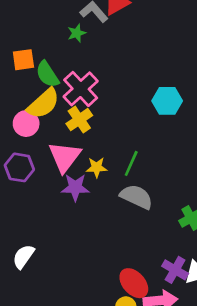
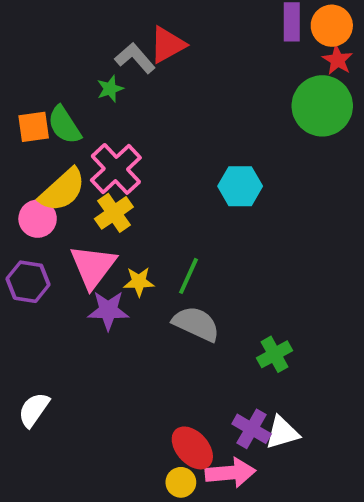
green semicircle: (47, 74) -> (64, 125), moved

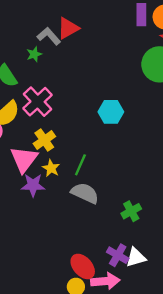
yellow cross: (114, 213) -> (44, 140), moved
yellow star: (139, 282) -> (51, 168), turned 30

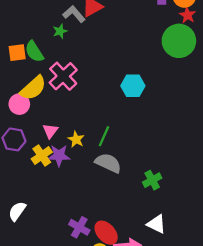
yellow cross: (44, 140) -> (42, 155), moved
pink triangle: (24, 159) -> (50, 131), size x0.6
purple cross: (118, 255) -> (79, 227), moved
white triangle: (136, 257) -> (156, 224), turned 42

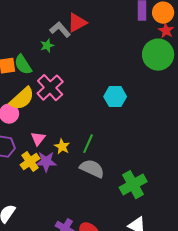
green cross: (152, 180) -> (133, 185), size x1.5

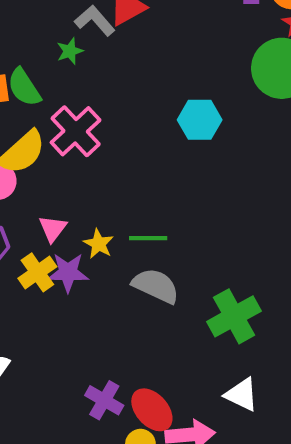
cyan hexagon: (115, 97) -> (200, 120), moved
green line: (88, 144) -> (148, 238), turned 66

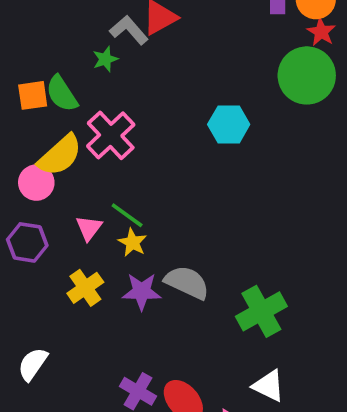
green line: (148, 238) -> (127, 215), moved, turned 36
yellow cross: (37, 272) -> (85, 288), moved
purple star: (68, 272) -> (142, 291), moved

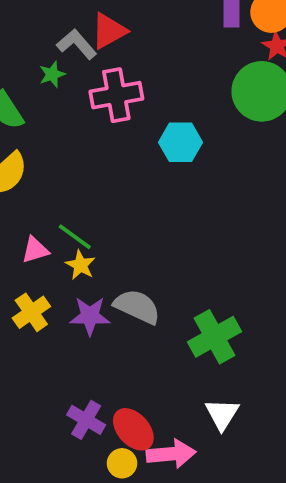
pink cross: (111, 135) -> (116, 95), moved, turned 33
pink triangle: (89, 228) -> (35, 250), turned 36
white triangle: (269, 386) -> (222, 414), turned 36

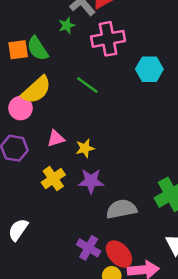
green line: (75, 237) -> (87, 85), moved
yellow star: (80, 265) -> (85, 148), turned 30
gray semicircle: (137, 307) -> (121, 209), moved, turned -36

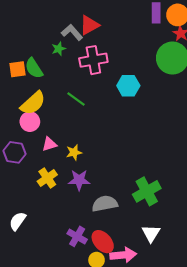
pink circle: (21, 108) -> (30, 122), moved

